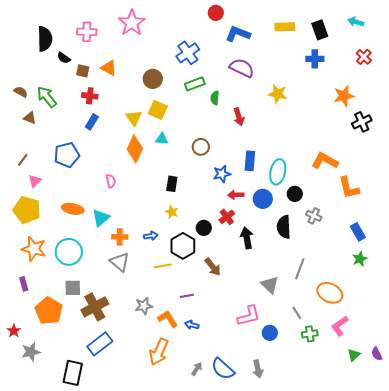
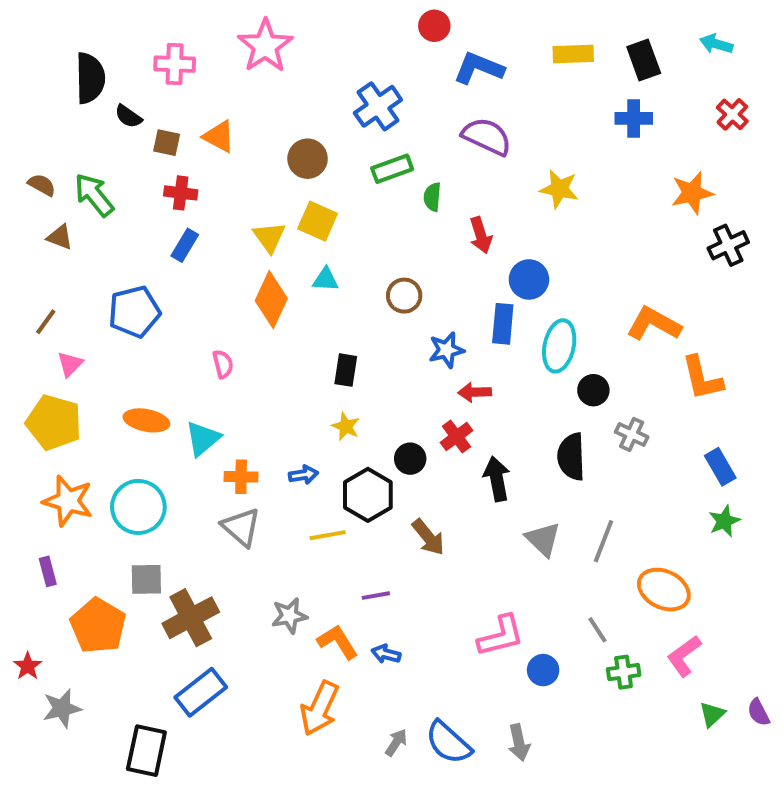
blue circle: (263, 199) -> (529, 279), moved
gray triangle: (270, 285) -> (543, 539), moved

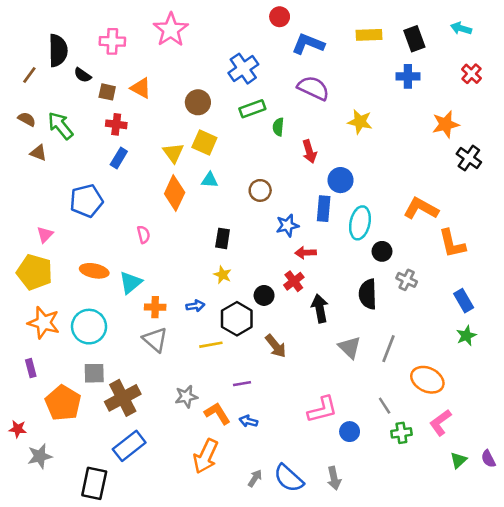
black cross: (728, 245) -> (469, 158), turned -30
brown line: (46, 322) -> (29, 75), moved
red star: (28, 666) -> (18, 429), turned -30

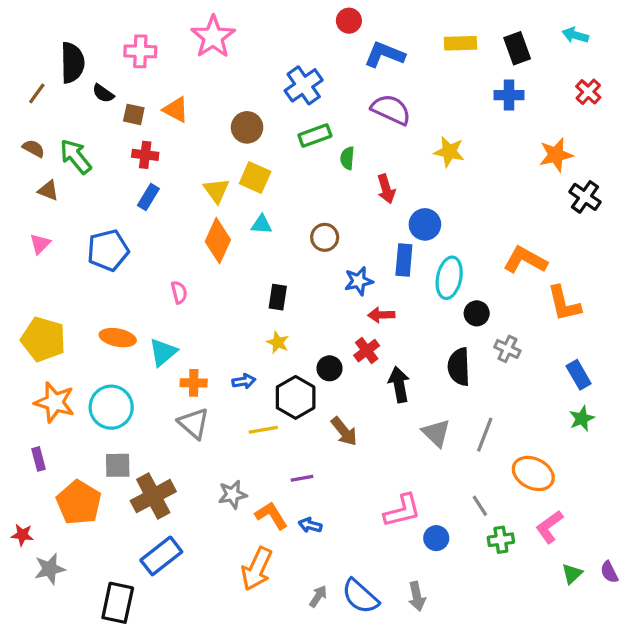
pink triangle: (45, 235) -> (40, 244), moved

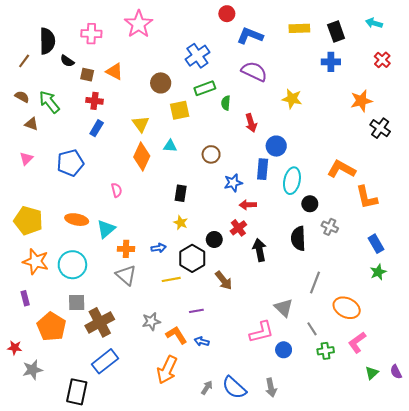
yellow square: (255, 178) -> (180, 110), moved, turned -36
gray triangle: (436, 433) -> (284, 308), moved

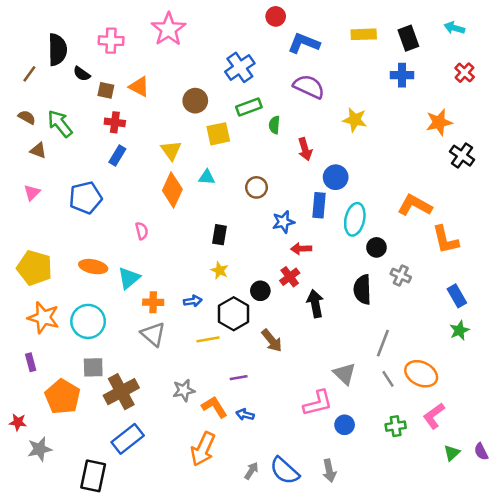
gray line: (312, 329) -> (388, 379), moved

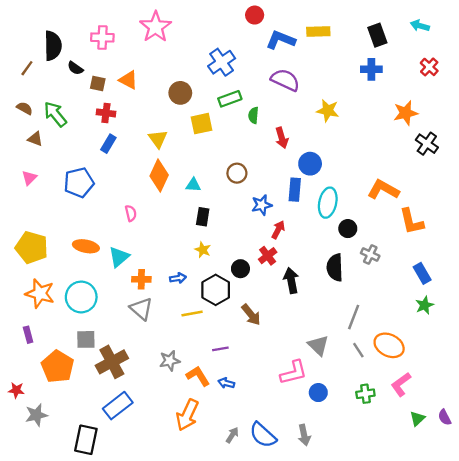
yellow rectangle: (364, 34) -> (318, 32), moved
cyan triangle: (207, 177) -> (193, 185), moved
red arrow: (301, 249) -> (278, 230), turned 120

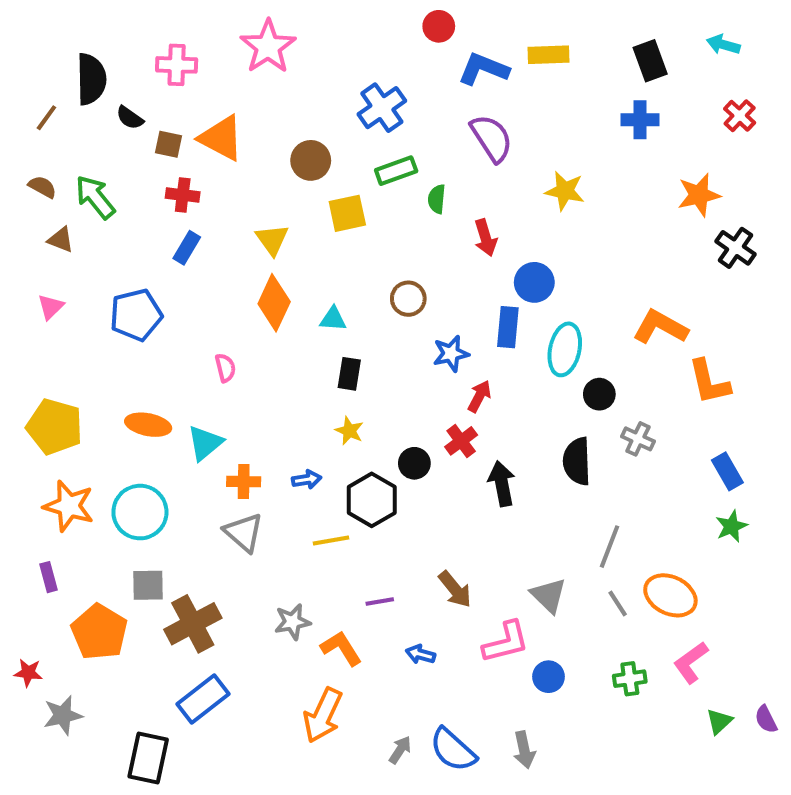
orange triangle: (128, 80) -> (221, 138), size x1.4
purple semicircle: (285, 80) -> (492, 138), turned 32
brown arrow: (251, 315) -> (455, 589), moved
blue arrow: (226, 383) -> (420, 654), moved

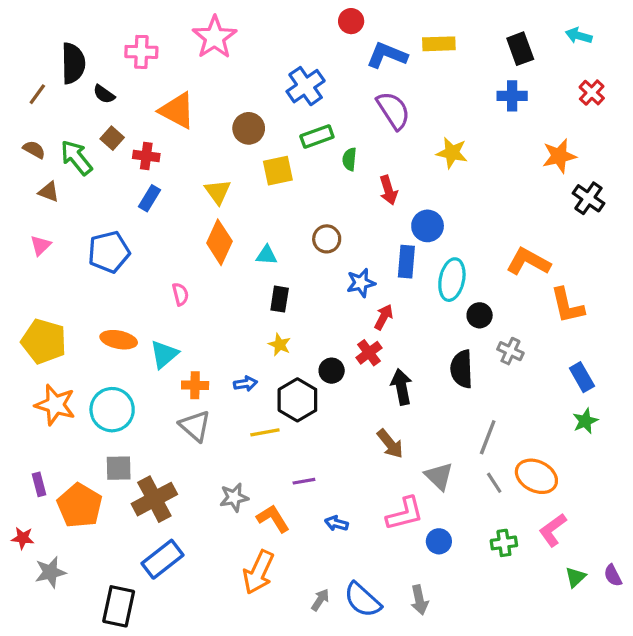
brown square: (168, 144) -> (112, 138), moved, turned 30
purple rectangle: (49, 577) -> (39, 484), moved
brown arrow: (455, 589) -> (390, 444), moved

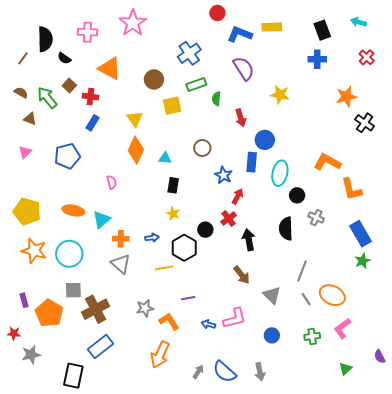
blue star: (361, 283) -> (223, 175), turned -30
blue rectangle: (582, 377) -> (361, 234), size x1.4
pink L-shape: (405, 514) -> (235, 318), moved
green triangle: (575, 577) -> (345, 369), moved

